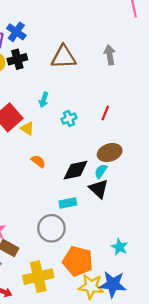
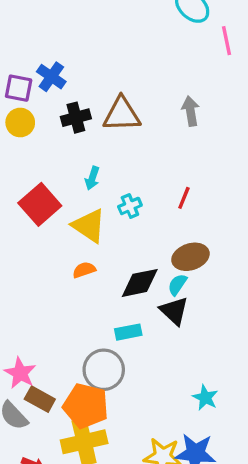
black cross: (17, 59) -> (76, 118), moved
yellow triangle: (27, 128) -> (89, 226), moved, size x1.6
orange semicircle: (38, 161) -> (84, 270), turned -56
orange pentagon: (78, 261) -> (86, 406), moved

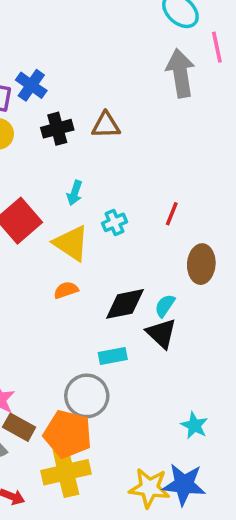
gray arrow: (190, 111) -> (180, 73), moved, size x1.5
brown triangle: (122, 114) -> (106, 125), size x0.7
brown ellipse: (190, 257) -> (201, 264), moved, turned -68

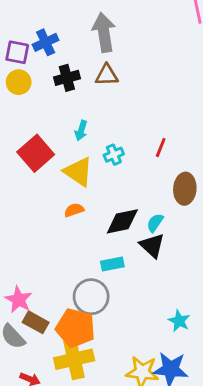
gray arrow: (180, 73) -> (104, 32), moved
blue cross: (31, 85) -> (46, 42), turned 30

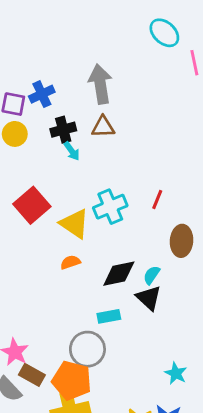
cyan arrow: (81, 130) -> (72, 151), moved, turned -54
cyan cross: (114, 155) -> (110, 207), size x1.6

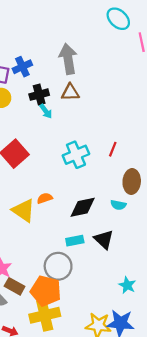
yellow triangle: (75, 224) -> (24, 211), moved
cyan semicircle: (152, 275) -> (118, 205), moved, turned -112
black triangle: (149, 298) -> (104, 239), moved

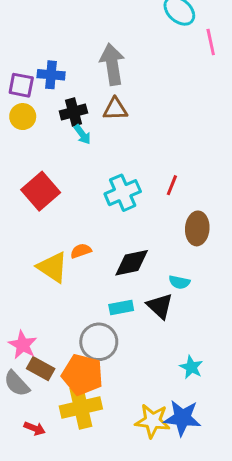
blue cross: (22, 67) -> (51, 75), turned 30
cyan semicircle: (118, 205) -> (179, 282), moved

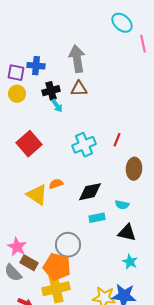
black triangle: (160, 306) -> (127, 233), moved, turned -30
cyan rectangle: (121, 308) -> (97, 218), moved

